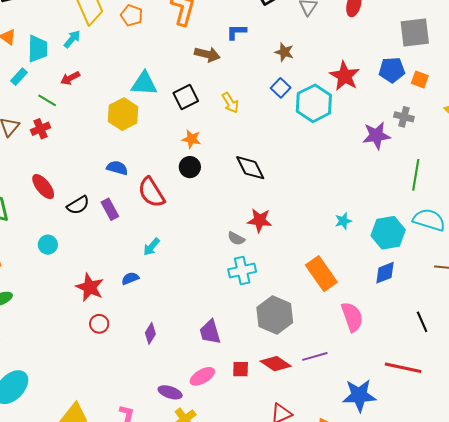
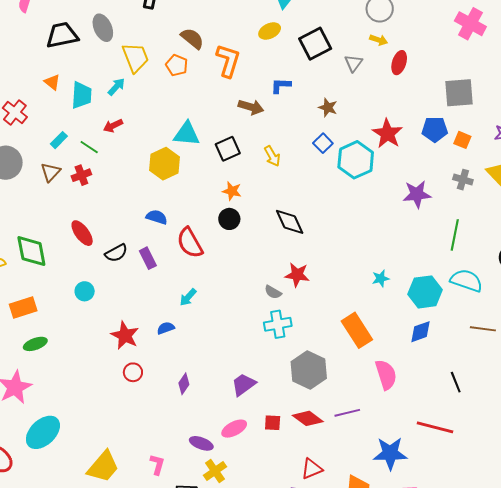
cyan rectangle: (19, 77) -> (59, 140), moved
gray cross: (404, 117) -> (463, 180), moved
purple trapezoid: (210, 332) -> (243, 384), turned 68

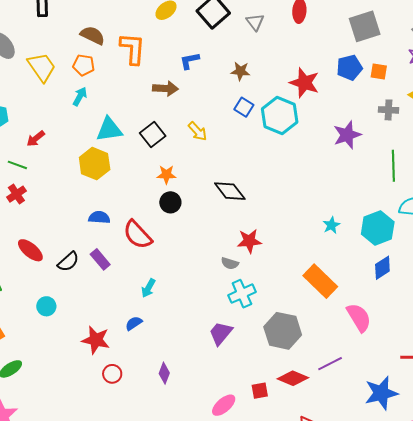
cyan arrow: (116, 87) -> (80, 96), moved
purple trapezoid: (243, 384) -> (221, 333), moved

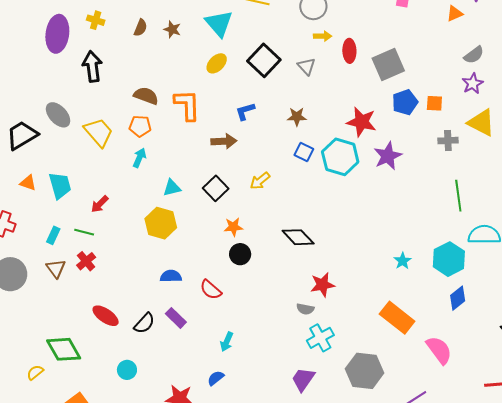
gray square: (365, 26) -> (388, 65), moved
cyan triangle: (109, 129) -> (172, 188), size x0.7
yellow arrow: (198, 131) -> (260, 181), turned 100
purple star: (347, 135) -> (388, 156), moved
red semicircle: (138, 235) -> (211, 290), size x0.7

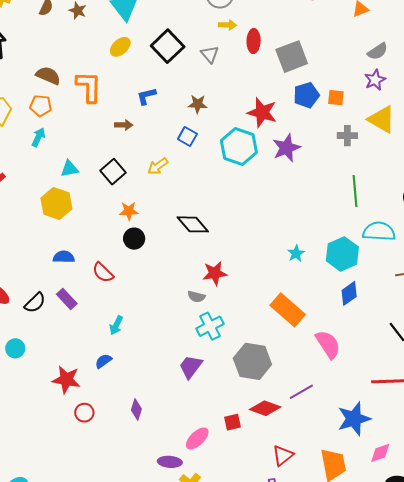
brown arrow: (224, 141) -> (124, 125), size x0.7
blue square: (304, 152) -> (187, 136), moved

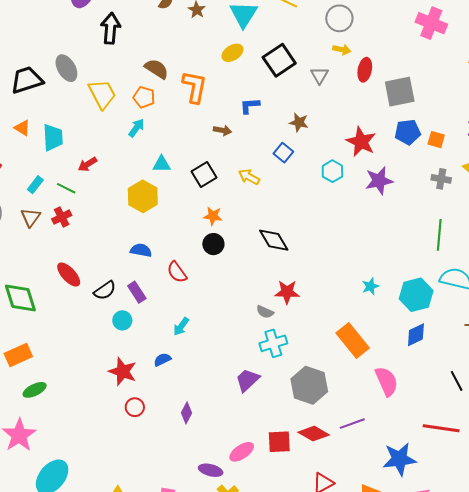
cyan hexagon: (239, 146) -> (332, 171), size x0.6
yellow arrow: (158, 166) -> (249, 177), turned 55
cyan circle: (15, 348) -> (122, 320), moved
red square: (233, 422) -> (279, 442), size x1.4

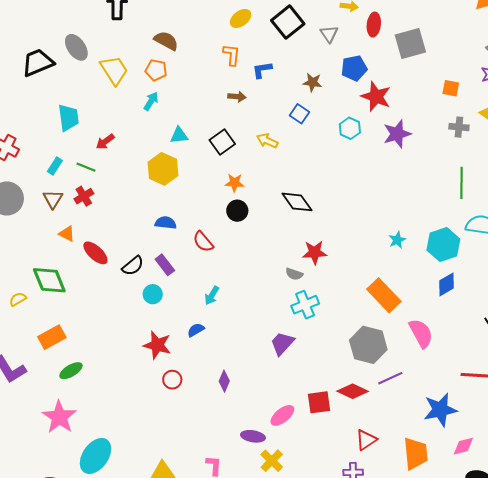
orange L-shape: (195, 87) -> (232, 55), moved, size x0.7
orange triangle: (22, 128) -> (67, 234), moved
blue pentagon: (408, 132) -> (354, 68), moved
gray hexagon: (309, 385) -> (368, 345), moved

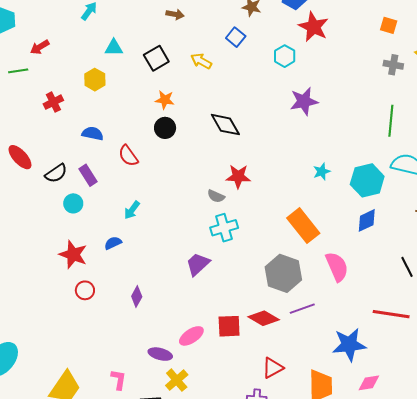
purple star: (397, 134) -> (304, 101), moved
green line: (86, 167) -> (18, 71), turned -36
yellow hexagon: (163, 169) -> (95, 80), size x0.7
red cross: (84, 196) -> (53, 102), moved

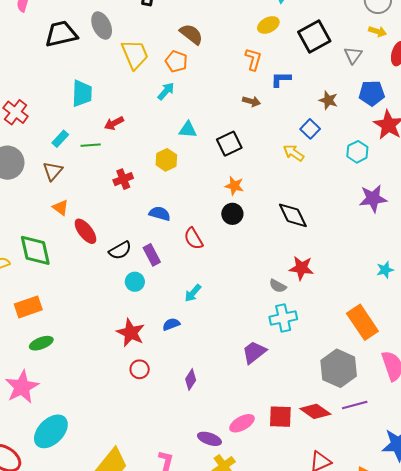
yellow arrow: (201, 61) -> (294, 153), moved

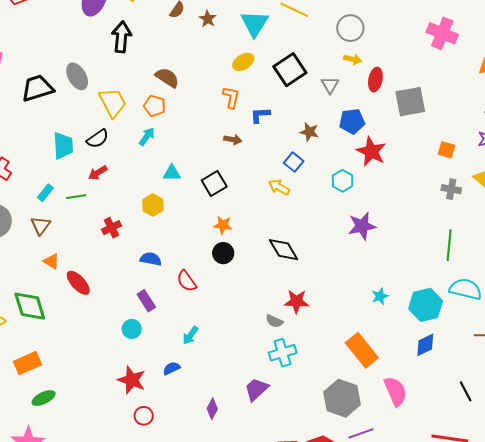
black semicircle: (120, 250) -> (98, 139), moved
purple diamond: (191, 380) -> (212, 409), moved

